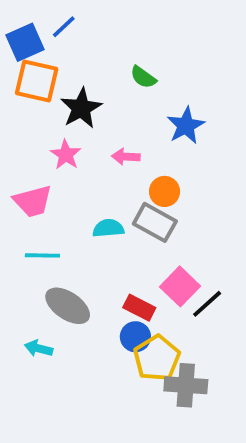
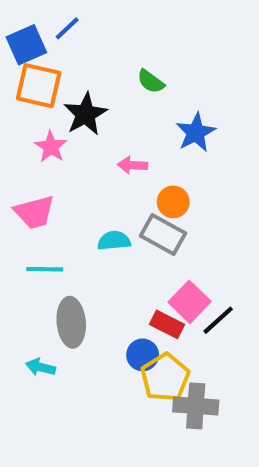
pink star: (66, 155) -> (51, 147), moved
gray ellipse: (68, 306) -> (71, 322), turned 51
red rectangle: (139, 308) -> (167, 324), moved

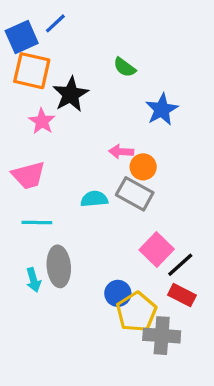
pink arrow: (132, 165) -> (121, 152), moved
red rectangle: (167, 324) -> (182, 295), moved
cyan arrow: (41, 367) -> (33, 280), moved, turned -120

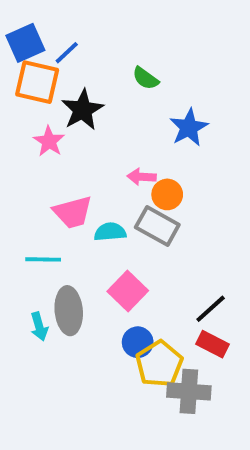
blue line: (55, 23) -> (67, 53), moved
pink trapezoid: (28, 175) -> (73, 212), moved
pink square: (157, 250) -> (128, 291), moved

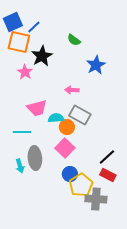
orange circle: (167, 194) -> (67, 127), moved

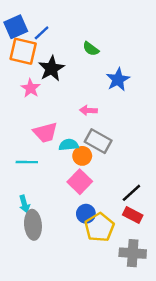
gray ellipse: (35, 158) -> (33, 225), moved
gray cross: (96, 199) -> (133, 253), moved

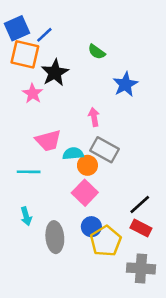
pink arrow: (88, 110) -> (94, 117), turned 77
gray ellipse: (33, 225) -> (55, 237), moved

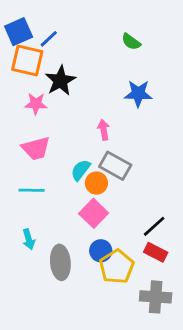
green semicircle: (97, 52) -> (131, 42), moved
blue star: (125, 84) -> (138, 94), turned 30
pink star: (33, 94) -> (36, 104), turned -30
pink trapezoid: (48, 141) -> (36, 148), moved
cyan semicircle: (73, 154) -> (81, 170), turned -48

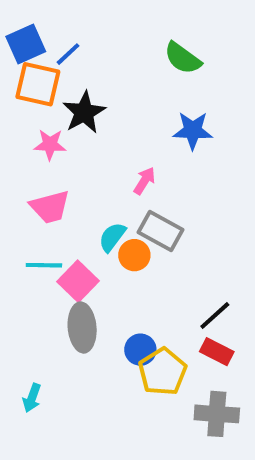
green semicircle: (131, 42) -> (183, 58), size x1.4
pink arrow: (104, 130) -> (144, 181), turned 42
pink square: (94, 213) -> (78, 281), moved
cyan arrow: (29, 239) -> (32, 398), moved, turned 36
gray ellipse: (60, 262) -> (82, 328), moved

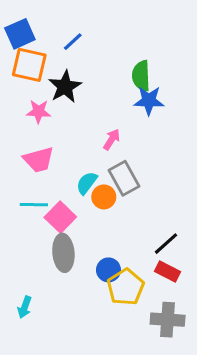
blue line: (68, 54) -> (73, 42), moved
green semicircle: (183, 58) -> (141, 76), moved, turned 52
gray rectangle: (161, 231) -> (124, 178), turned 32

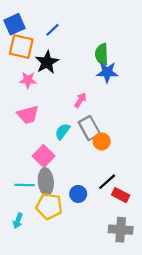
orange circle: (104, 197) -> (102, 141), moved
cyan line: (34, 205) -> (25, 185), moved
black line: (166, 244) -> (107, 182), moved
yellow pentagon: (126, 287) -> (49, 206), moved, turned -30

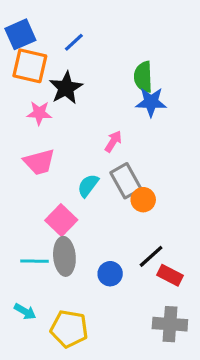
yellow pentagon: (49, 206) -> (69, 329), moved
cyan arrow: (18, 221) -> (25, 312), turned -80

